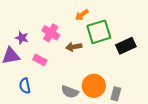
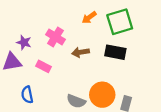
green square: (99, 32) -> (120, 22), moved
black rectangle: (126, 46) -> (115, 52), moved, turned 36

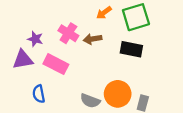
brown arrow: (80, 52) -> (92, 39), moved
pink rectangle: (44, 66) -> (56, 64), size x1.5

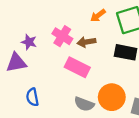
pink rectangle: (56, 64) -> (77, 67), moved

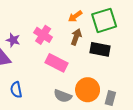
brown arrow: (86, 42) -> (76, 37), moved, turned 119

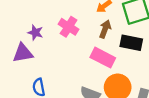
pink rectangle: (57, 63) -> (103, 58), moved

